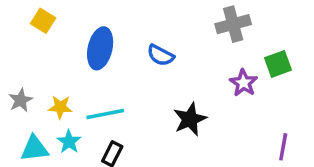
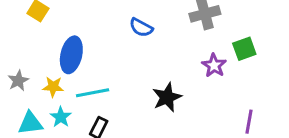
blue ellipse: (100, 48) -> (71, 55), moved
blue semicircle: (161, 55) -> (141, 28), moved

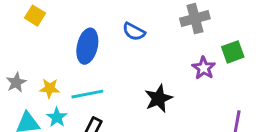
blue ellipse: (71, 55) -> (87, 46), moved

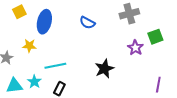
yellow square: (35, 16) -> (19, 12), turned 32
blue ellipse: (87, 46) -> (44, 22), moved
yellow star: (50, 88) -> (29, 46), moved

